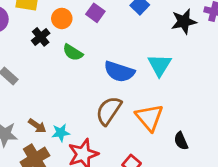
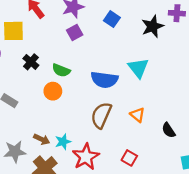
purple square: (95, 13) -> (75, 33), turned 35
orange circle: (62, 18) -> (53, 91), moved
orange triangle: (149, 117) -> (138, 115), size x0.6

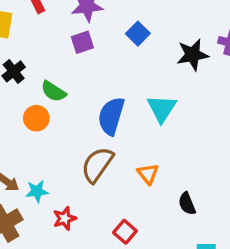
blue semicircle: (104, 80) -> (111, 116), turned 88
red star: (86, 157) -> (65, 218), size x0.6

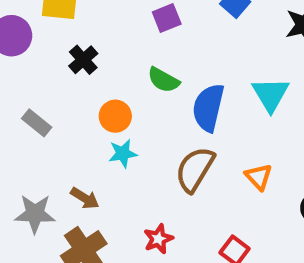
green semicircle: (53, 91) -> (163, 80), moved
cyan star: (37, 191) -> (123, 153), moved

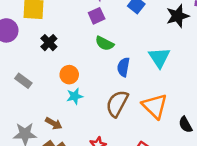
green semicircle: (163, 80) -> (105, 43), moved
blue semicircle: (208, 108) -> (123, 67), size x0.7
orange triangle: (259, 177) -> (155, 106), size x1.6

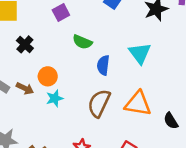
purple square: (97, 16) -> (61, 12), moved
orange triangle: (155, 106) -> (138, 104), turned -32
brown arrow: (54, 123) -> (25, 88), moved

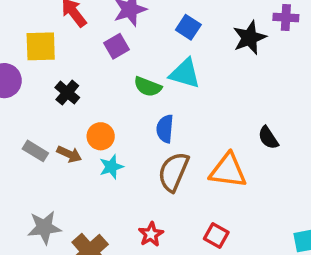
cyan triangle: (140, 53) -> (185, 73), moved, turned -35
blue semicircle: (103, 65) -> (165, 129), moved
black semicircle: (171, 121) -> (268, 138), moved

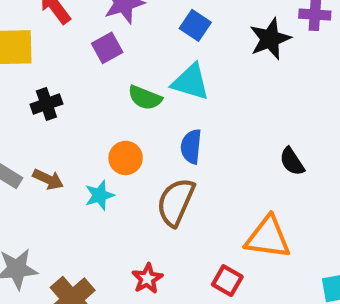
black cross: (67, 93) -> (46, 104), turned 30
blue semicircle: (165, 129) -> (191, 147), moved
orange circle: (101, 136) -> (126, 158), moved
orange triangle: (228, 171) -> (268, 237), moved

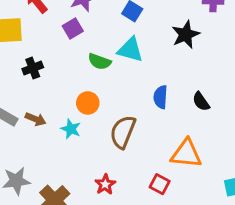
black star: (270, 39) -> (186, 35), moved
blue semicircle: (191, 147) -> (161, 97), moved
cyan star: (99, 195) -> (71, 129), turned -30

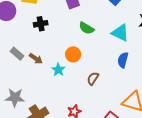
cyan triangle: (130, 50) -> (120, 33), moved
brown semicircle: (123, 132) -> (93, 78), size x0.6

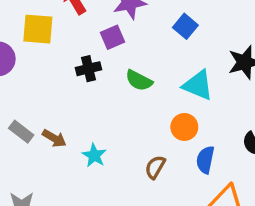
black cross: (41, 24) -> (88, 69), moved
orange circle: (73, 54) -> (184, 127), moved
blue semicircle: (123, 60) -> (205, 160), moved

